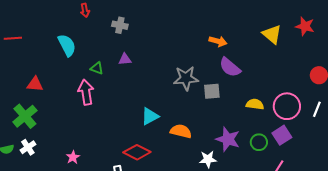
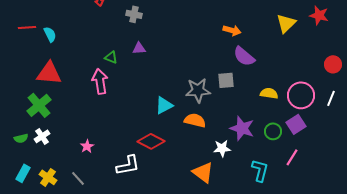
yellow triangle: (272, 34) -> (286, 23), turned 35
cyan semicircle: (67, 45) -> (50, 34), moved, size x0.7
gray star: (186, 78) -> (198, 90), moved
red triangle: (35, 84) -> (49, 73), size x1.5

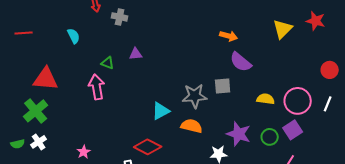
gray cross: (134, 14) -> (120, 17), moved
cyan semicircle: (50, 34) -> (74, 36), moved

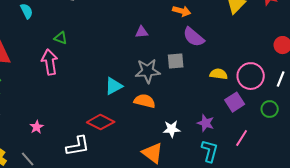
purple triangle: (136, 54) -> (142, 32), moved
purple square: (293, 130) -> (235, 102), moved
purple star: (239, 134) -> (206, 123), moved, size x0.7
green circle: (270, 137) -> (270, 109), moved

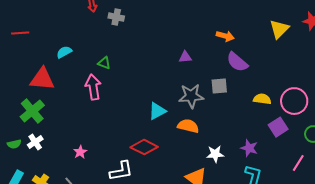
cyan semicircle: (27, 11) -> (64, 52), moved, turned -91
pink line: (242, 138) -> (298, 163), moved

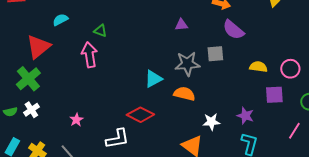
red triangle: (42, 79) -> (38, 47), turned -44
pink circle: (294, 101) -> (290, 69), size x0.7
purple square: (278, 127) -> (274, 95), turned 30

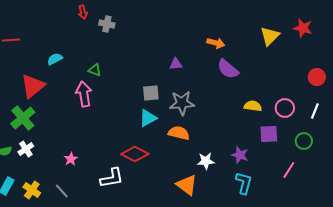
gray square: (215, 54) -> (151, 93), moved

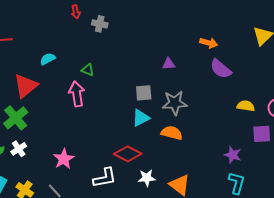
pink star: (71, 159) -> (64, 159), size x1.5
white star: (206, 161) -> (147, 178), moved

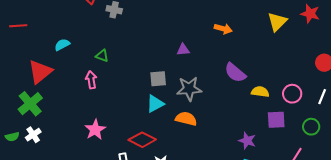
purple semicircle: (221, 69) -> (235, 73), moved
pink arrow: (77, 94) -> (91, 80), size x0.7
pink star: (64, 159) -> (95, 130), moved

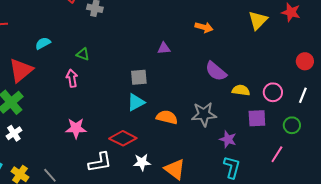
gray star: (189, 89) -> (204, 114), moved
pink star: (95, 130) -> (76, 128), turned 30

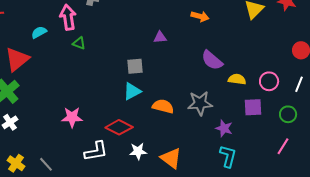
pink arrow: (72, 78) -> (68, 17), moved, size x1.4
pink line: (277, 154) -> (283, 146), moved

